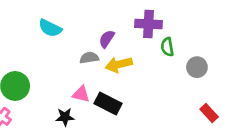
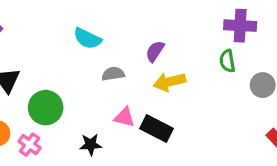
purple cross: (148, 24) -> (240, 26), moved
gray semicircle: (89, 58) -> (113, 74), moved
black star: (65, 117) -> (91, 145), moved

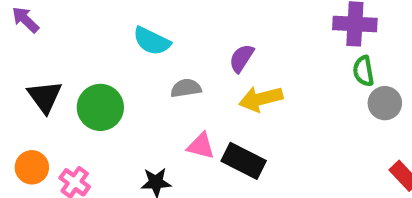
green semicircle: (227, 61) -> (363, 71), moved
green circle: (46, 108) -> (100, 107), moved

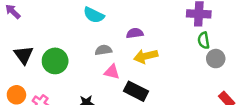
cyan semicircle: (152, 41) -> (94, 15), moved
purple semicircle: (242, 58) -> (135, 33), turned 49
pink triangle: (201, 146) -> (112, 72), moved

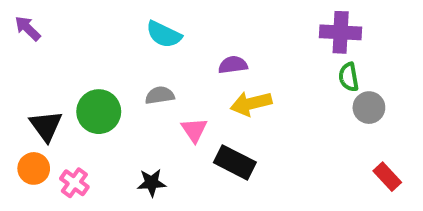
gray semicircle: (103, 50) -> (160, 95), moved
black triangle: (24, 55) -> (46, 126), moved
pink triangle: (112, 72) -> (194, 130), turned 42

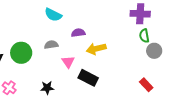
purple semicircle: (233, 65) -> (78, 33), moved
red rectangle: (387, 177) -> (146, 85), moved

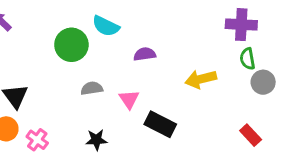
gray semicircle: (51, 45) -> (92, 88), moved
yellow arrow: (96, 49) -> (201, 79), moved
green circle: (21, 53) -> (71, 45), moved

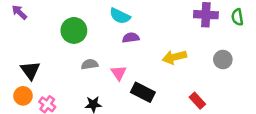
cyan semicircle: (106, 26) -> (120, 16), moved
green semicircle: (247, 59) -> (237, 17), moved
red rectangle: (251, 135) -> (197, 101), moved

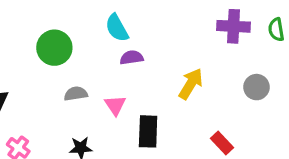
cyan semicircle: (120, 16) -> (117, 28), turned 35
yellow arrow: (174, 57) -> (191, 84), turned 135
black rectangle: (143, 92) -> (148, 131), turned 65

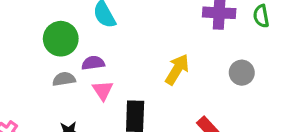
green circle: (54, 48) -> (61, 39), moved
purple semicircle: (132, 58) -> (93, 63), moved

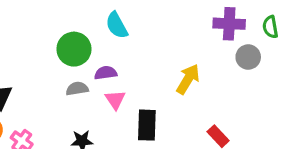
gray circle: (242, 73) -> (248, 57), moved

